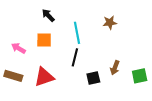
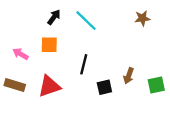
black arrow: (48, 15) -> (54, 17), turned 80
brown star: (110, 23) -> (142, 18), moved
cyan line: (77, 33) -> (86, 21), moved, turned -35

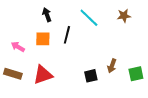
black arrow: (54, 17) -> (47, 15), turned -56
cyan line: (86, 21) -> (89, 18), moved
black line: (84, 64) -> (67, 35), moved

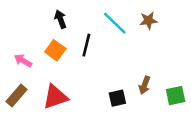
brown star: (124, 16) -> (148, 21), moved
orange square: (43, 39) -> (55, 50), turned 35
brown rectangle: (13, 74) -> (16, 96), turned -66

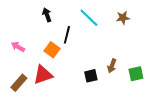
brown star: (148, 21) -> (123, 18), moved
orange square: (55, 50) -> (52, 50), moved
brown rectangle: (16, 96) -> (19, 83), moved

